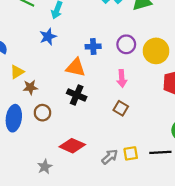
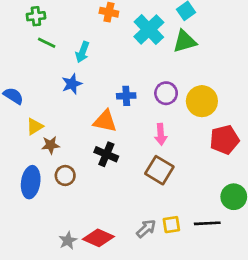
brown square: (121, 108) -> (159, 170), size x1.5
red diamond: (72, 146) -> (98, 238), moved

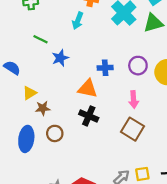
green line: (47, 43) -> (41, 39), moved
cyan arrow: (82, 52) -> (78, 21), moved

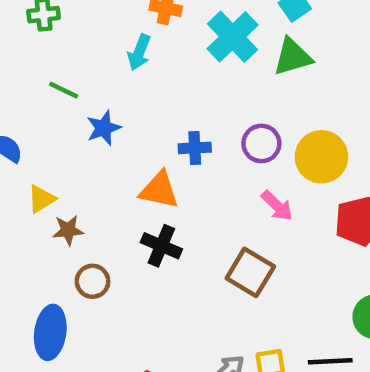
pink arrow: (134, 100) -> (277, 206), moved, turned -42
blue ellipse: (26, 139) -> (50, 332), moved

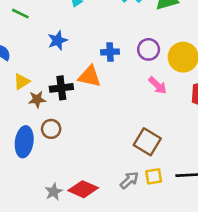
green line: (64, 90) -> (20, 14), moved
black cross: (161, 246) -> (61, 88), moved, turned -30
brown square: (250, 272) -> (147, 142), moved
blue ellipse: (50, 332) -> (24, 142), moved

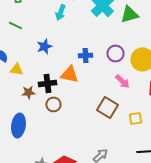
yellow triangle: (22, 81) -> (16, 69), moved, turned 40
brown circle: (51, 129) -> (53, 104), moved
brown square: (147, 142) -> (107, 107), moved
yellow square: (154, 176) -> (135, 118), moved

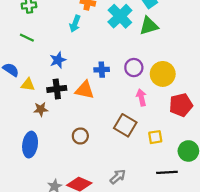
pink arrow: (122, 81) -> (141, 97), turned -147
black cross: (47, 83) -> (57, 89), moved
brown circle: (53, 104) -> (80, 136), moved

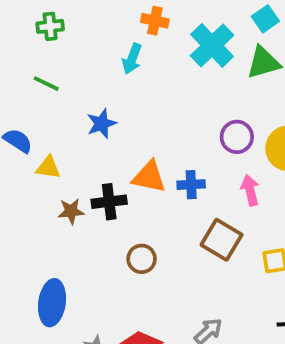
blue cross: (102, 70) -> (191, 185), moved
black cross: (57, 89) -> (109, 202), moved
blue ellipse: (30, 145) -> (52, 303), moved

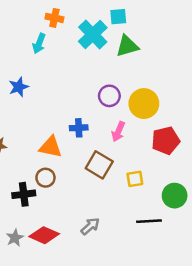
cyan square: (265, 19) -> (118, 17), moved, turned 30
orange triangle: (149, 177) -> (51, 147), moved
pink arrow: (250, 190) -> (118, 132), turned -144
black cross: (109, 202) -> (24, 194), moved

